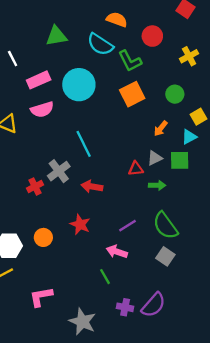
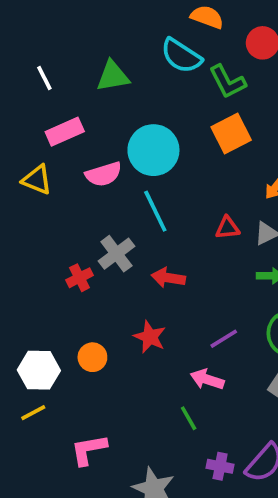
green triangle: (56, 36) -> (113, 76), moved
pink rectangle: (39, 80) -> (65, 132), moved
cyan circle: (79, 85) -> (153, 150), moved
pink semicircle: (42, 110) -> (104, 174), moved
red triangle: (136, 169) -> (227, 228), moved

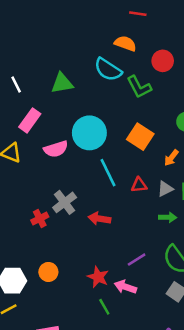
pink rectangle: (65, 132) -> (30, 120), turned -30
orange square: (231, 133) -> (140, 137), moved, turned -30
cyan line: (155, 211) -> (108, 173), moved
red star: (150, 337) -> (98, 277), moved
green line: (189, 418) -> (104, 307), moved

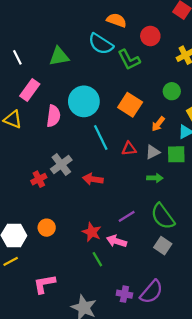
pink semicircle: (56, 149) -> (53, 116), turned -65

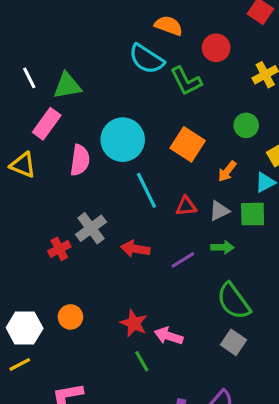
green triangle: (59, 56) -> (67, 86), moved
purple line: (127, 216) -> (183, 260), moved

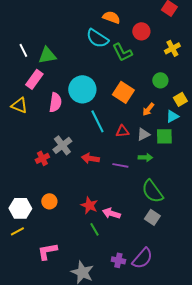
purple line: (183, 260) -> (120, 165), turned 42

